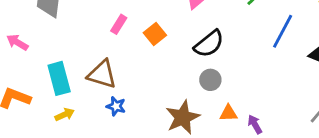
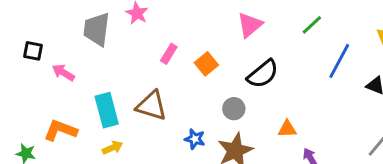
gray circle: (210, 80) -> (234, 109), moved
blue star: (116, 106) -> (195, 139), moved
orange triangle: (228, 113) -> (287, 129), moved

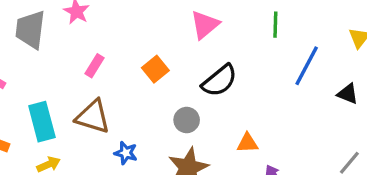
green line: (312, 25) -> (275, 25), turned -45
pink rectangle: (169, 54) -> (95, 66), moved
blue star: (195, 139) -> (126, 153), moved

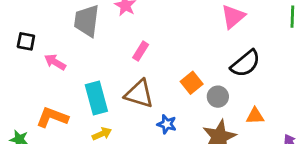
orange square: (155, 69) -> (192, 83), moved
orange triangle: (247, 143) -> (255, 116), moved

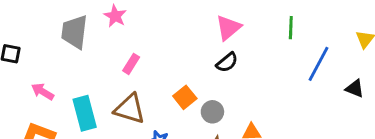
pink arrow: (55, 62) -> (43, 91), moved
black semicircle: (245, 63) -> (227, 62), moved, size x0.7

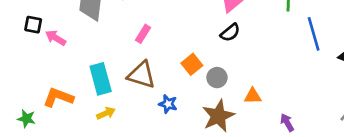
blue line: (318, 64) -> (314, 34), turned -44
pink arrow: (43, 91) -> (56, 38), moved

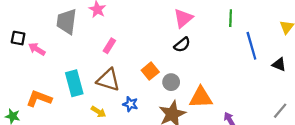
orange triangle: (253, 96) -> (201, 97), size x1.6
yellow arrow: (106, 113) -> (98, 112), moved, turned 56

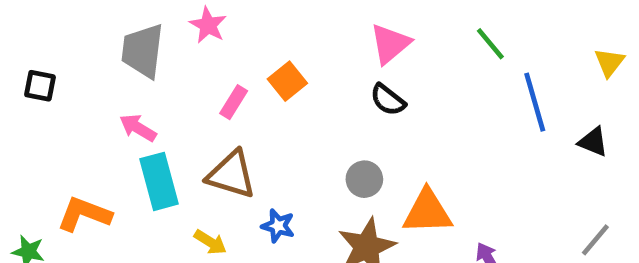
green line: (231, 18) -> (490, 44), turned -42
black semicircle: (182, 45) -> (388, 100), turned 77
pink arrow: (37, 49) -> (138, 128), moved
orange square: (150, 71) -> (287, 81), moved

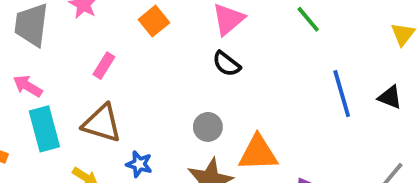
orange square: (287, 81) -> (154, 21), moved
blue line: (535, 102) -> (342, 94), moved

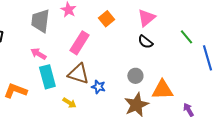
green line: (308, 19) -> (186, 37), moved
pink rectangle: (104, 66) -> (79, 43), size x1.6
blue star: (139, 164) -> (98, 87), moved

